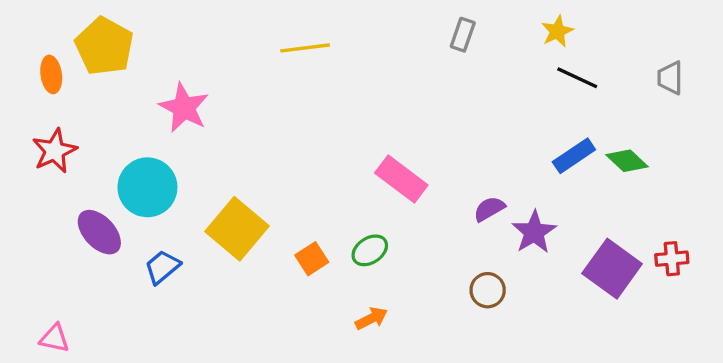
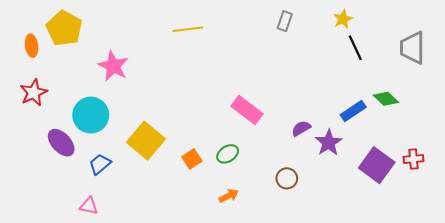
black line: (577, 78) -> (355, 48), turned 40
gray trapezoid: (670, 78) -> (412, 48), size x1.6
blue rectangle: (574, 156) -> (353, 111), moved
brown circle: (488, 290) -> (287, 178), moved
pink triangle: (55, 338) -> (89, 206), moved

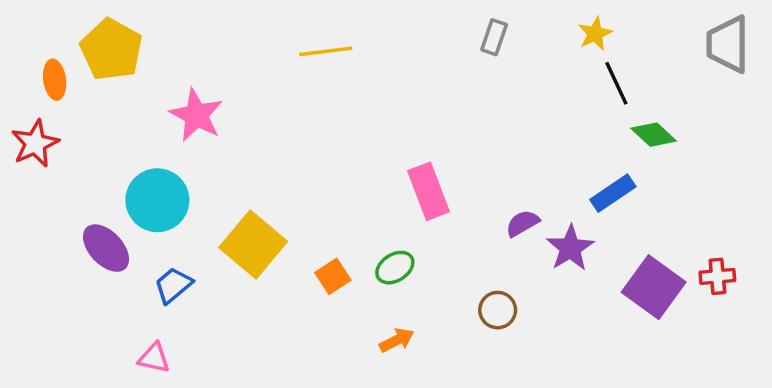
gray trapezoid: (412, 48) -> (728, 44), moved
red star: (34, 93) -> (35, 143), moved
green diamond: (386, 99) -> (654, 135), moved
pink rectangle: (247, 110) -> (429, 191), turned 32

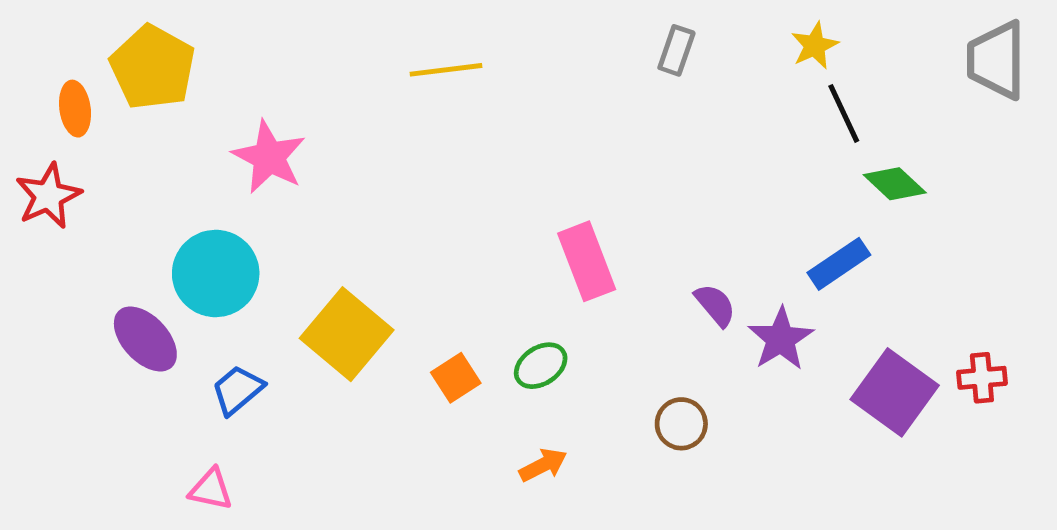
purple semicircle: (522, 223) -> (715, 305), turned 80

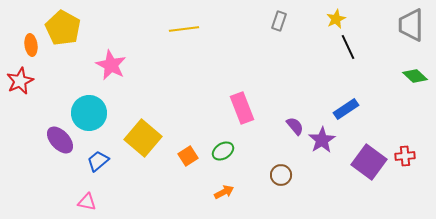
green diamond: (895, 184) -> (415, 76), moved

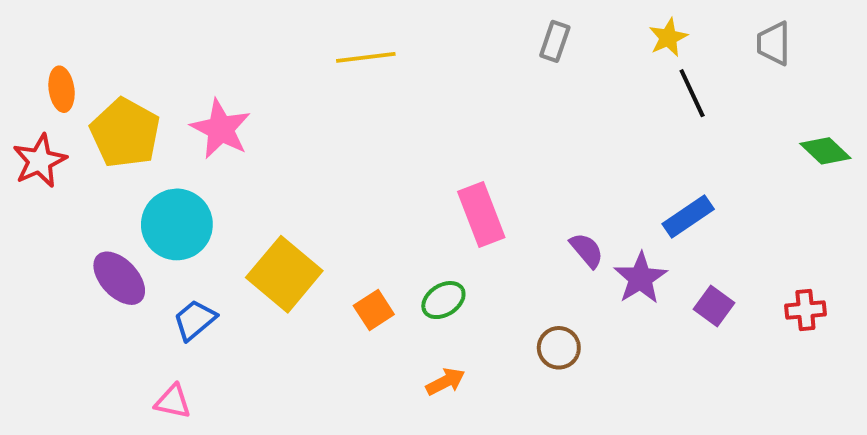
gray trapezoid: (411, 25) -> (774, 43), moved, size x0.7
yellow pentagon: (63, 28) -> (125, 133), moved
purple square: (369, 162) -> (714, 306), moved, size x0.6

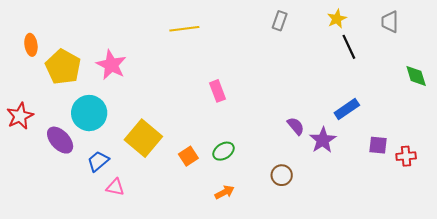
green diamond: (825, 151) -> (416, 76), turned 30
red star: (40, 161) -> (20, 116), moved
pink rectangle: (481, 215) -> (217, 91), moved, size x0.7
purple square: (714, 306) -> (378, 145), moved, turned -30
pink triangle: (173, 402) -> (115, 187), moved

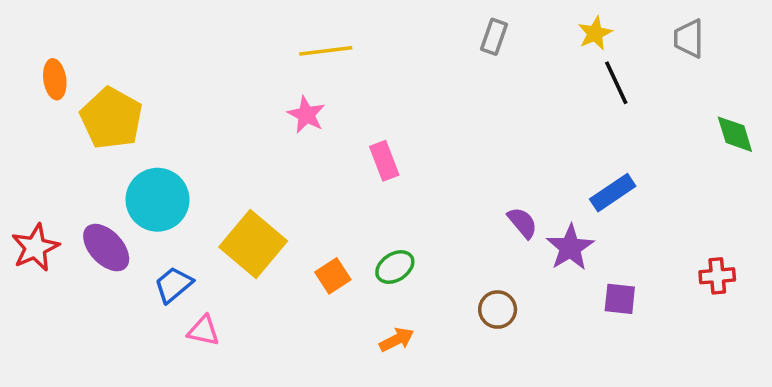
pink star: (111, 65) -> (306, 115), moved, size x0.7
red star: (20, 116) -> (35, 248), moved
purple square: (378, 145) -> (620, 299), moved

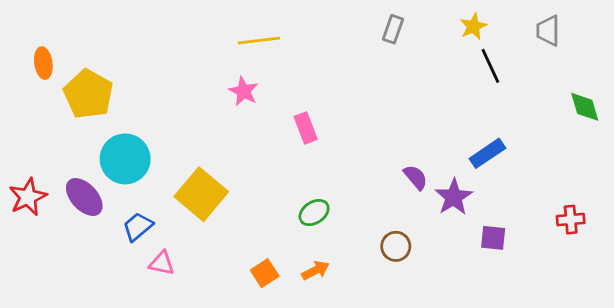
orange square: (333, 276) -> (265, 273), moved

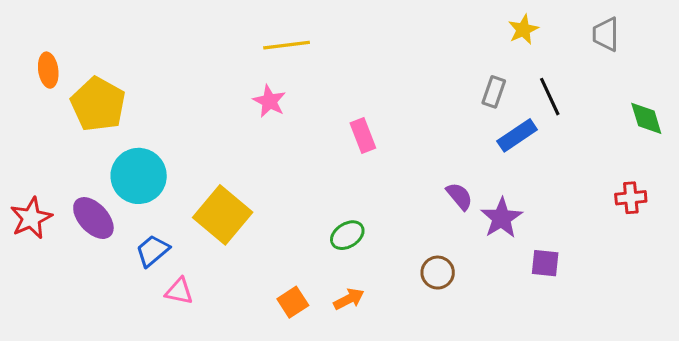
gray rectangle: (393, 29) -> (494, 92), moved
black line: (490, 66) -> (550, 97), moved
pink rectangle: (306, 128) -> (363, 135), moved
blue rectangle: (487, 153) -> (517, 135), moved
red cross: (571, 220) -> (631, 198), moved

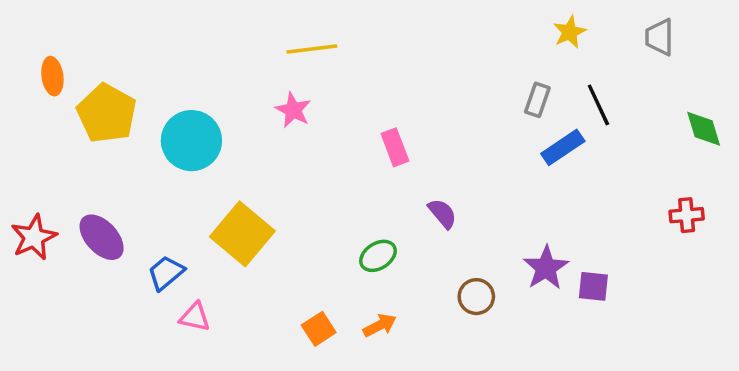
cyan circle: (139, 176) -> (191, 141), moved
purple semicircle: (459, 196) -> (442, 213), moved
purple star: (501, 218) -> (546, 268), moved

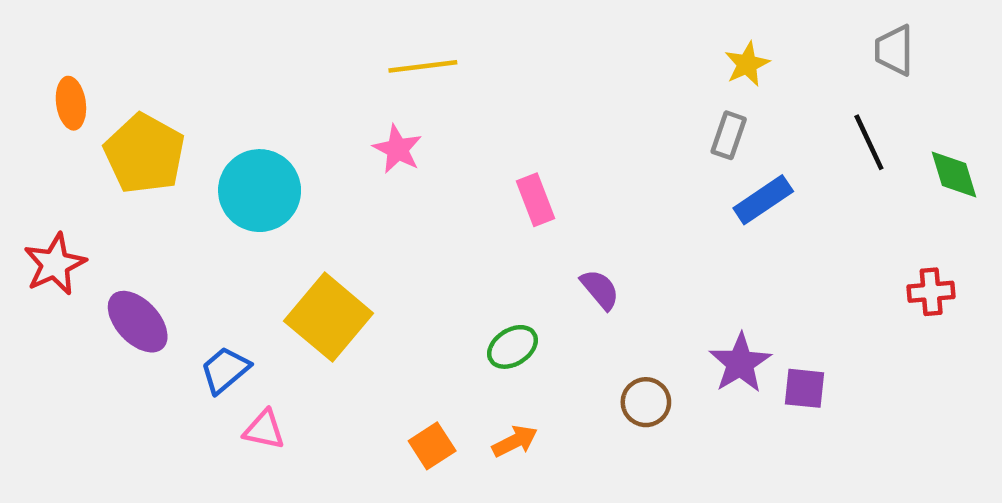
yellow star: (570, 32) -> (747, 64), moved
black line: (598, 105) -> (869, 142), moved
red star: (34, 237) -> (55, 264), moved

